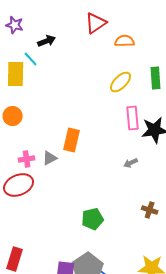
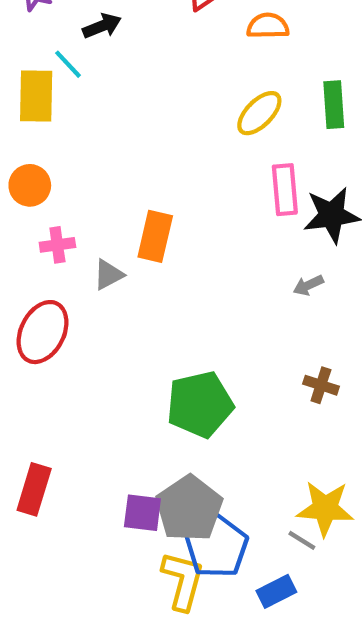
pink cross: (27, 159) -> (57, 245), moved
gray arrow: (131, 163) -> (308, 285), moved
red ellipse: (19, 185) -> (43, 332), turned -40
green pentagon: (93, 219) -> (200, 404), size x1.4

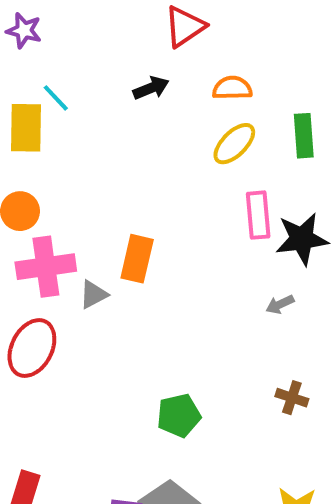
black arrow: (102, 26) -> (151, 88), moved
orange semicircle: (268, 26) -> (232, 88), moved
pink cross: (57, 245) -> (46, 267), size x1.8
green pentagon: (200, 404) -> (179, 415), size x0.7

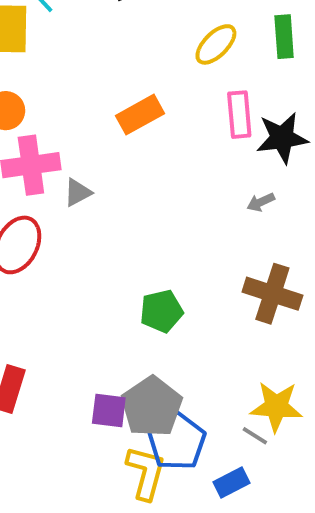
orange rectangle: (137, 259) -> (140, 115), moved, turned 48
brown cross: (292, 398) -> (272, 294), size x1.8

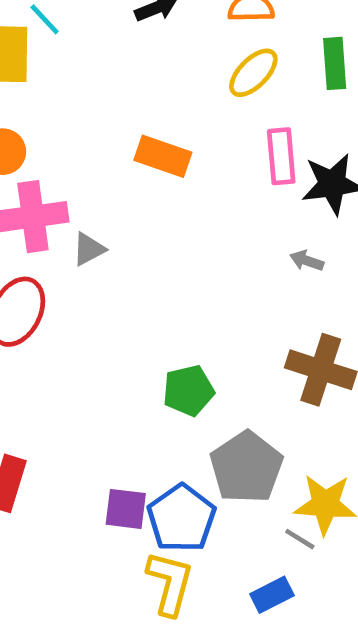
orange rectangle: (140, 115) -> (163, 156), turned 48
gray arrow: (261, 202) -> (307, 261), turned 44
gray pentagon: (152, 407) -> (246, 467), moved
blue pentagon: (177, 442) -> (181, 518), moved

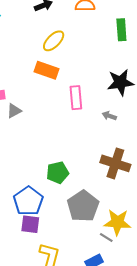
yellow ellipse: (253, 73) -> (54, 41), moved
pink rectangle: (281, 156) -> (76, 98), moved
blue pentagon: (181, 518) -> (28, 201), moved

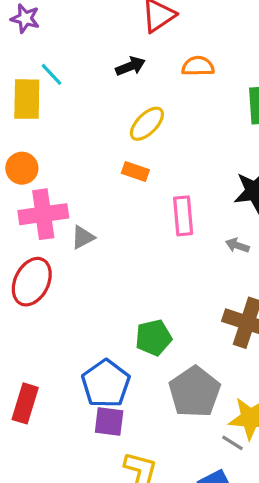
orange rectangle: (46, 70) -> (135, 171), size x0.7

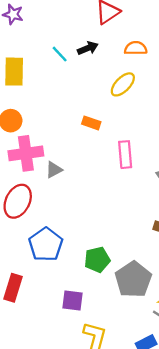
cyan line: (51, 74) -> (60, 54), moved
yellow ellipse: (147, 124) -> (123, 84), moved
green pentagon: (153, 338) -> (97, 260), moved
blue pentagon: (106, 384) -> (46, 244), moved

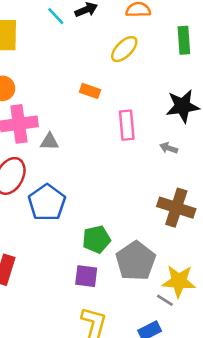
gray triangle: (54, 170) -> (49, 142), turned 30
blue pentagon: (46, 244) -> (47, 203), moved
purple square: (73, 301) -> (86, 276), moved

